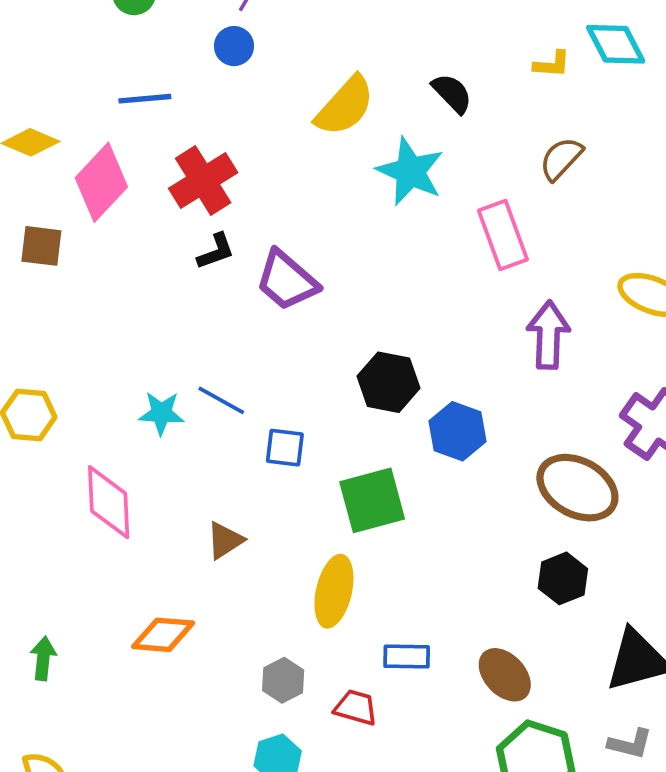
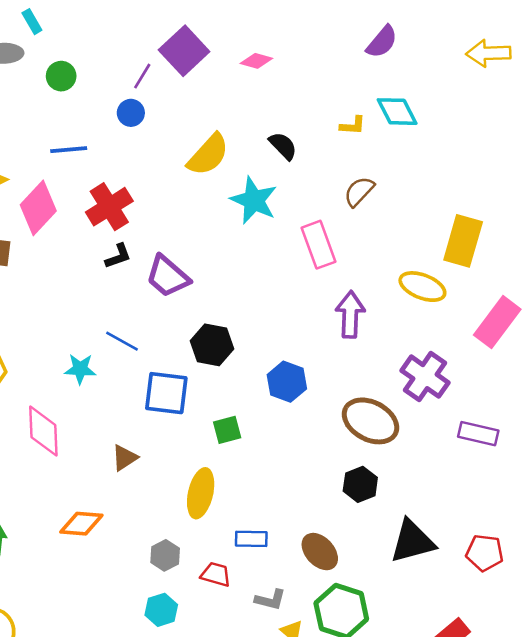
black hexagon: (388, 382) -> (212, 345), moved
blue line: (221, 400) -> (122, 341), moved
blue square: (285, 448) -> (166, 393), size x1.6
green square: (372, 500) -> (227, 430), size x0.6
gray L-shape: (630, 744) -> (270, 600), moved

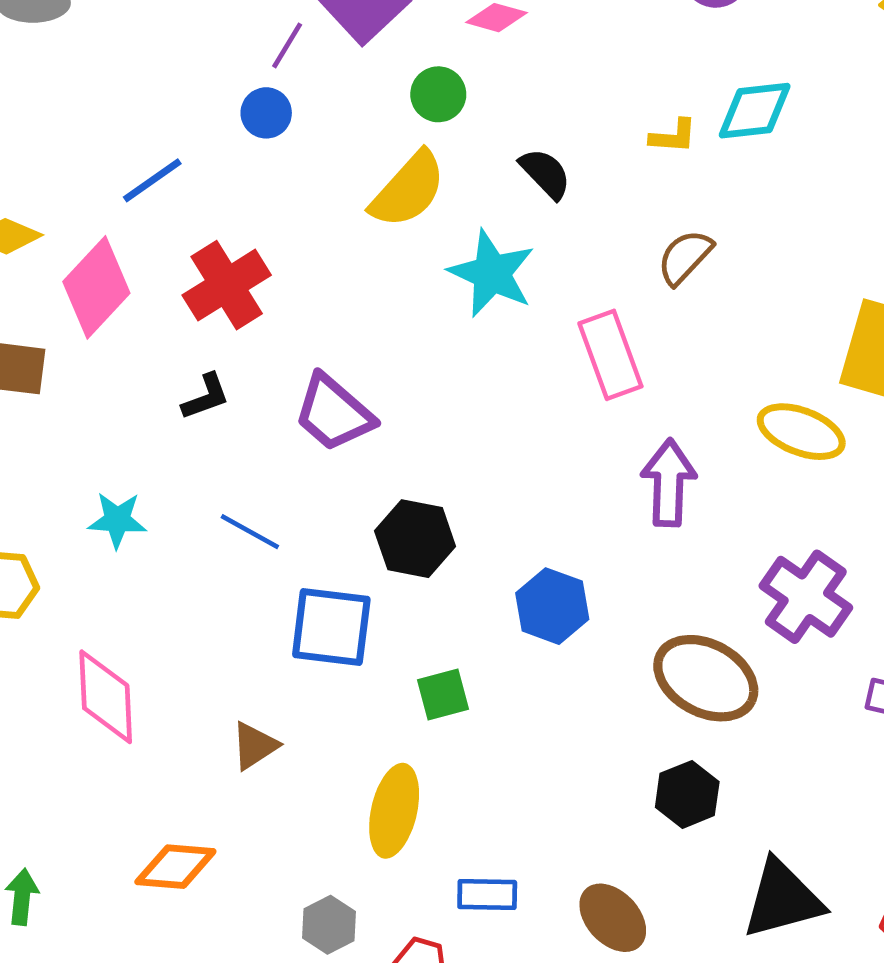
green circle: (61, 76) -> (438, 94), moved
cyan diamond: (397, 112) -> (755, 111), turned -69
blue line: (69, 150) -> (152, 180), turned -30
black L-shape: (118, 256) -> (206, 397), moved
cyan star: (80, 369) -> (117, 520), moved

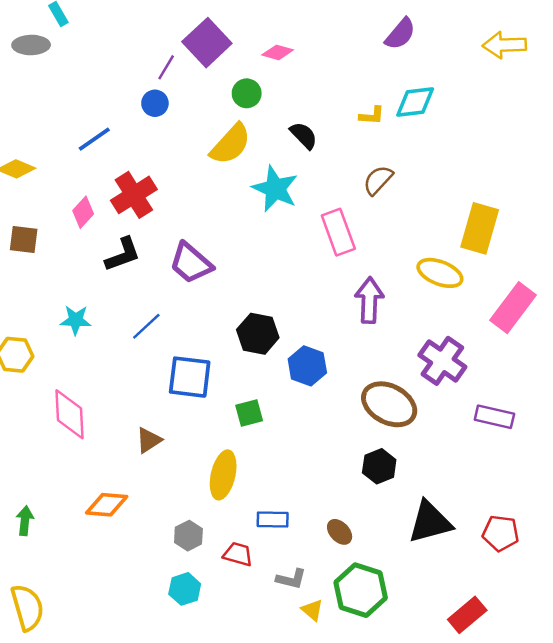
pink diamond: (96, 287) -> (83, 212), moved, size x0.6
black L-shape: (206, 397) -> (123, 254), size x1.4
blue line: (250, 532) -> (146, 326), turned -72
black hexagon: (415, 539) -> (258, 334), moved
brown ellipse: (613, 918) -> (340, 532), size x0.7

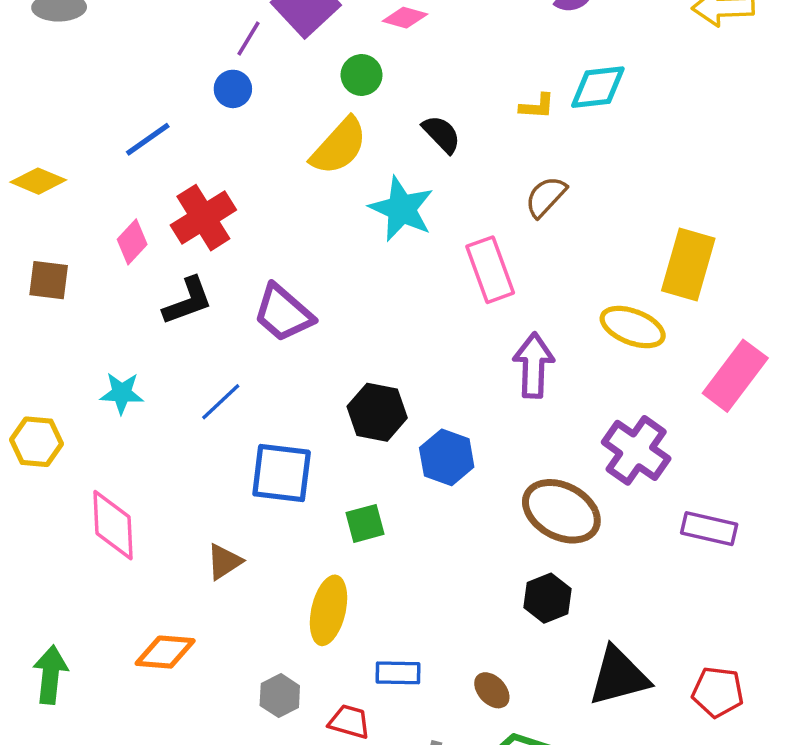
green arrow: (25, 521) -> (50, 675), size x1.4

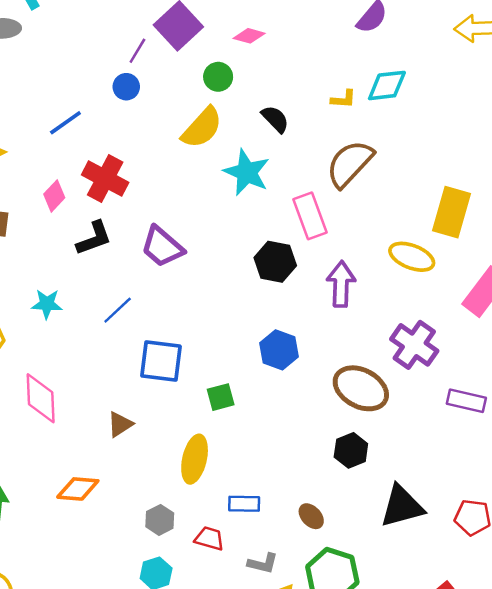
brown semicircle: (546, 197) -> (350, 164), size x1.6
red cross: (203, 218) -> (105, 179), turned -30
black hexagon: (377, 412) -> (275, 262), moved

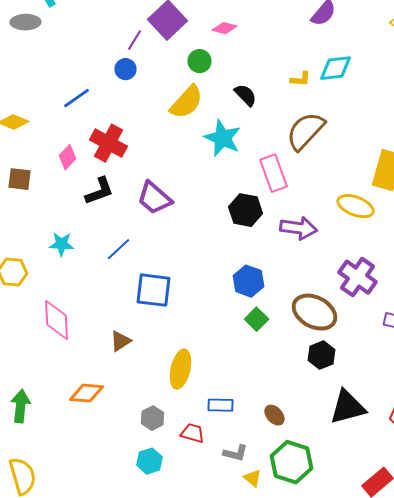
purple arrow: (341, 284) -> (298, 228), turned 96
green square: (221, 397) -> (256, 319), moved, turned -30
black hexagon: (351, 450) -> (322, 355), moved

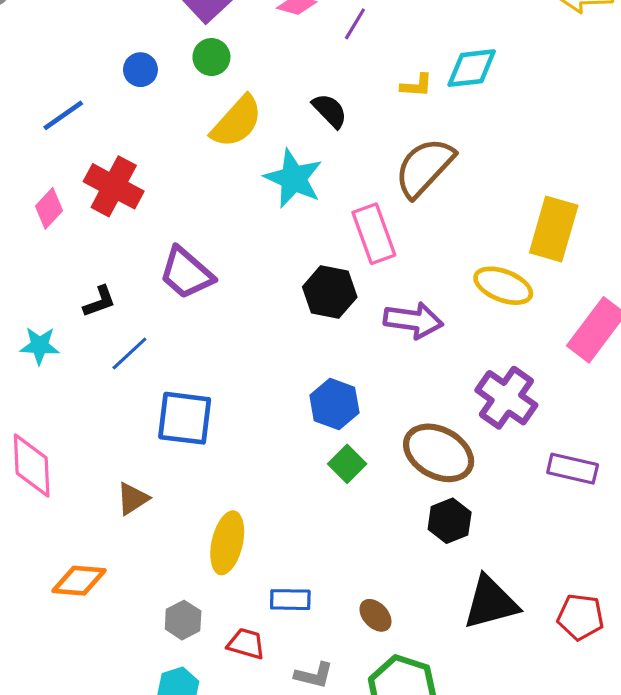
purple line: (134, 40) -> (355, 24), moved
green circle: (200, 61) -> (211, 57), moved
black L-shape: (100, 191) -> (99, 301), moved, size x0.7

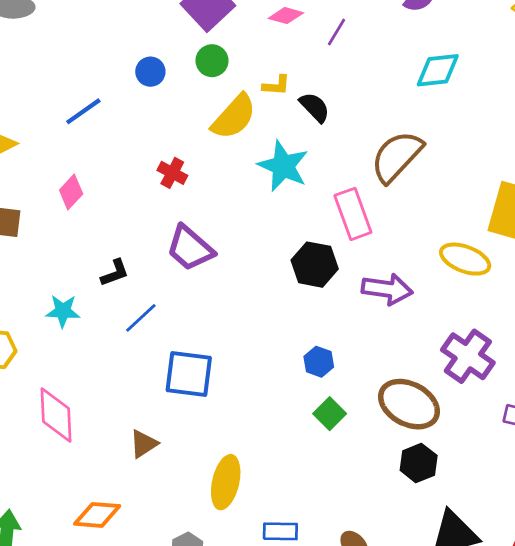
yellow L-shape: (416, 85) -> (276, 85), moved
red cross: (114, 186) -> (172, 173), moved, size x0.6
blue hexagon: (334, 404) -> (319, 362), size x0.7

